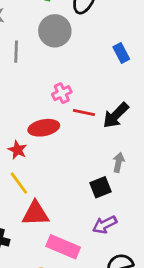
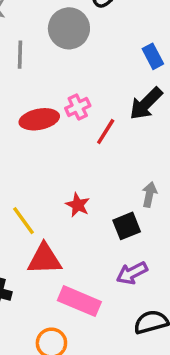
red line: (84, 113) -> (106, 132), turned -70
black arrow: (116, 115) -> (146, 104), moved
red ellipse: (44, 128) -> (39, 119), moved
red star: (17, 150) -> (78, 205), moved

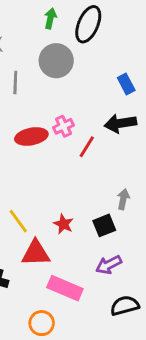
black arrow: (146, 104) -> (120, 123), turned 36
red star: (78, 205) -> (63, 224), moved

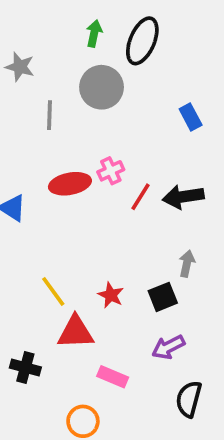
black arrow: (120, 123) -> (183, 197), moved
pink rectangle: (65, 288) -> (113, 377), size x0.7
black semicircle: (125, 306) -> (189, 399), turned -60

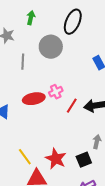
green arrow: (94, 33) -> (31, 18), moved
red star: (111, 295) -> (56, 159), size x1.5

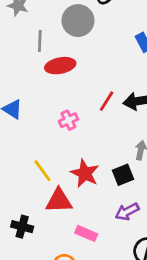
pink cross: (56, 92) -> (68, 120), moved
red ellipse: (34, 99) -> (60, 66), moved

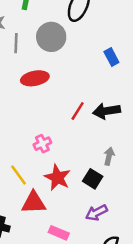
gray line: (40, 41) -> (16, 43), moved
pink cross: (68, 120) -> (42, 144), moved
black square: (123, 175) -> (93, 179), turned -36

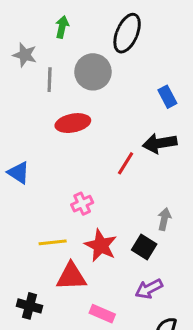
black arrow: (106, 111) -> (160, 143), moved
yellow line: (19, 175) -> (53, 242), turned -60

